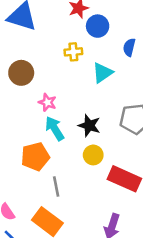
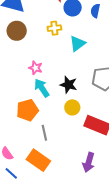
blue semicircle: (129, 47) -> (95, 11), moved
brown circle: (21, 73) -> (17, 31), moved

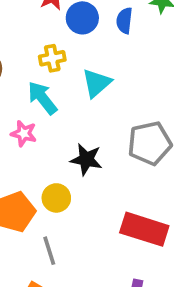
cyan arrow: (42, 88) -> (42, 98), moved
yellow circle: (72, 107) -> (56, 198), moved

